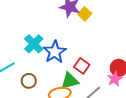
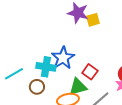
yellow square: (85, 14) -> (93, 20), turned 32
cyan cross: (34, 44) -> (46, 67), moved, turned -36

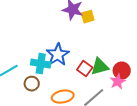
green triangle: (78, 87) -> (100, 67), moved

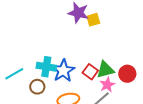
blue star: (58, 55) -> (63, 71), moved
pink star: (118, 82) -> (107, 85), moved

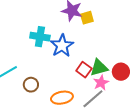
cyan cross: (46, 67) -> (40, 37), moved
blue star: (63, 71) -> (62, 46), moved

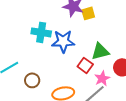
blue star: (62, 46) -> (63, 41), turned 30
green triangle: (99, 68) -> (100, 51), moved

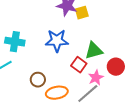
cyan cross: (41, 32) -> (15, 42), moved
brown circle: (32, 80) -> (38, 80), moved

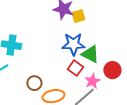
blue star: (57, 41) -> (73, 44), moved
green triangle: (94, 51) -> (90, 54), turned 42

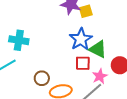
blue star: (73, 44) -> (81, 39), turned -30
red square: (75, 68) -> (83, 63), turned -35

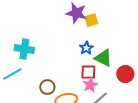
blue star: (81, 39) -> (86, 48), size x0.6
pink star: (100, 76) -> (90, 85), moved

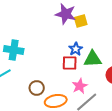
green triangle: (103, 58) -> (93, 59), turned -30
red square: (88, 72) -> (70, 63), moved

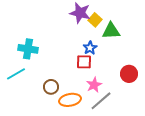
yellow square: (81, 21) -> (95, 20), turned -32
green triangle: (93, 59) -> (111, 31), moved

